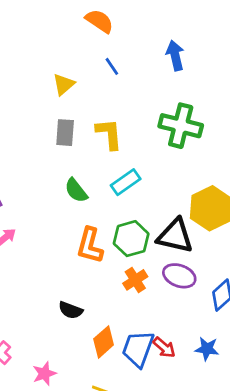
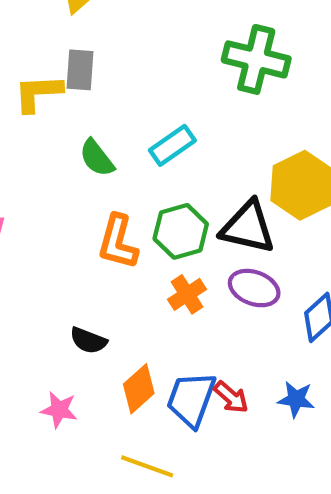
yellow L-shape: (109, 134) -> (38, 93), moved, turned -88
pink star: (44, 374) -> (59, 410), moved, turned 30

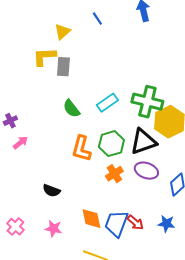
green cross: (256, 59) -> (147, 102), moved
yellow L-shape: (38, 93) -> (44, 57), moved
black triangle: (248, 227) -> (143, 142), turned -32
black semicircle: (88, 340) -> (51, 191), moved
orange diamond: (139, 389) -> (91, 219), turned -60

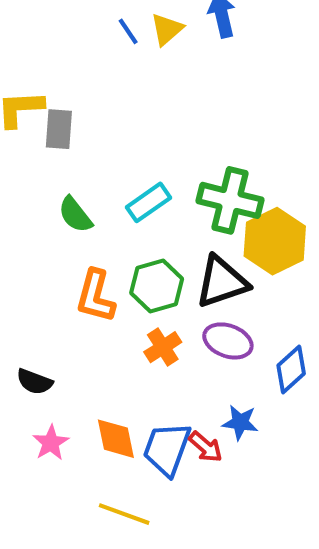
yellow triangle: (62, 32) -> (167, 29), moved
blue star: (166, 224) -> (240, 422), moved
pink star: (53, 229) -> (51, 443), moved, turned 30

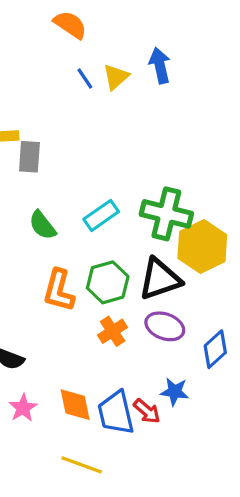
blue trapezoid: (167, 449) -> (116, 413), turned -33

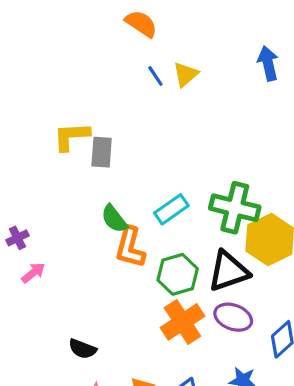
blue arrow: (160, 65) -> (268, 63), moved
orange L-shape: (59, 290) -> (130, 247), moved
orange cross: (113, 331) -> (182, 322), size x1.5

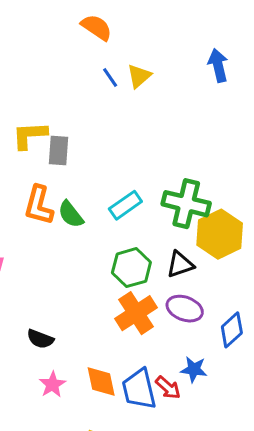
orange L-shape: (130, 247) -> (39, 205), moved
black triangle: (228, 271) -> (180, 264), size x0.7

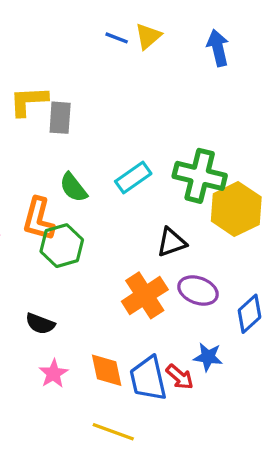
blue arrow: (218, 65) -> (218, 48), moved
blue line: (110, 78) -> (117, 38), turned -35
orange L-shape: (39, 205) -> (38, 219), moved
black triangle: (180, 264) -> (171, 242), moved
green hexagon: (131, 268) -> (62, 246), moved

